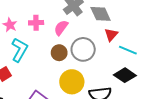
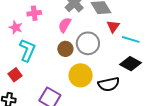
pink cross: (36, 23) -> (34, 13), moved

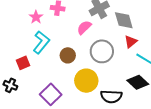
brown circle: (65, 49) -> (68, 55), moved

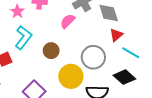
gray circle: (102, 51) -> (93, 57), moved

